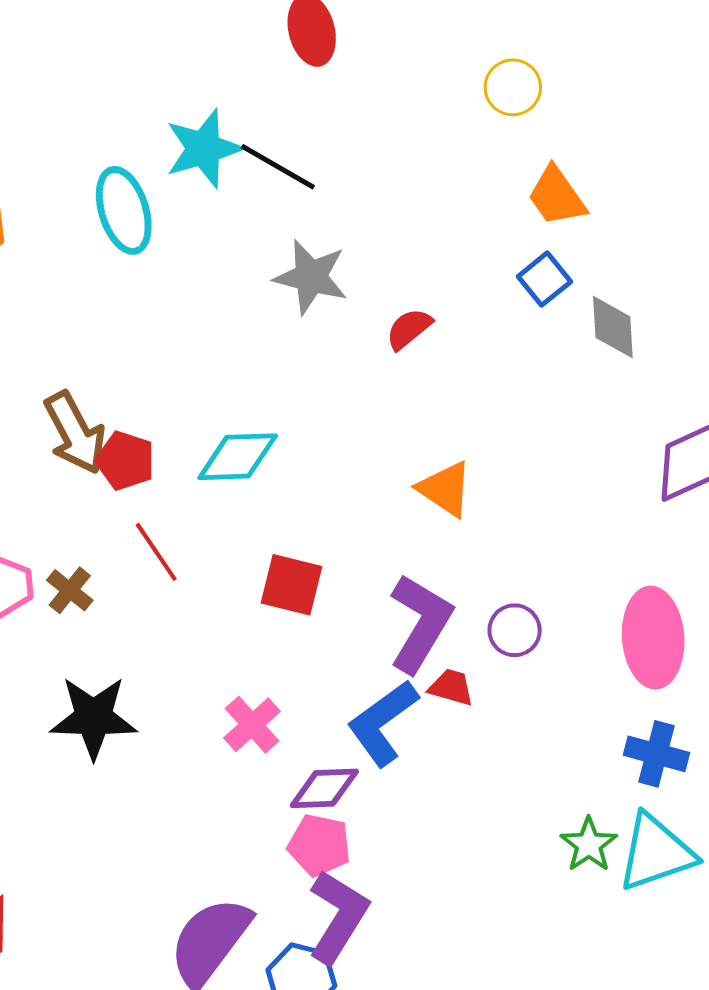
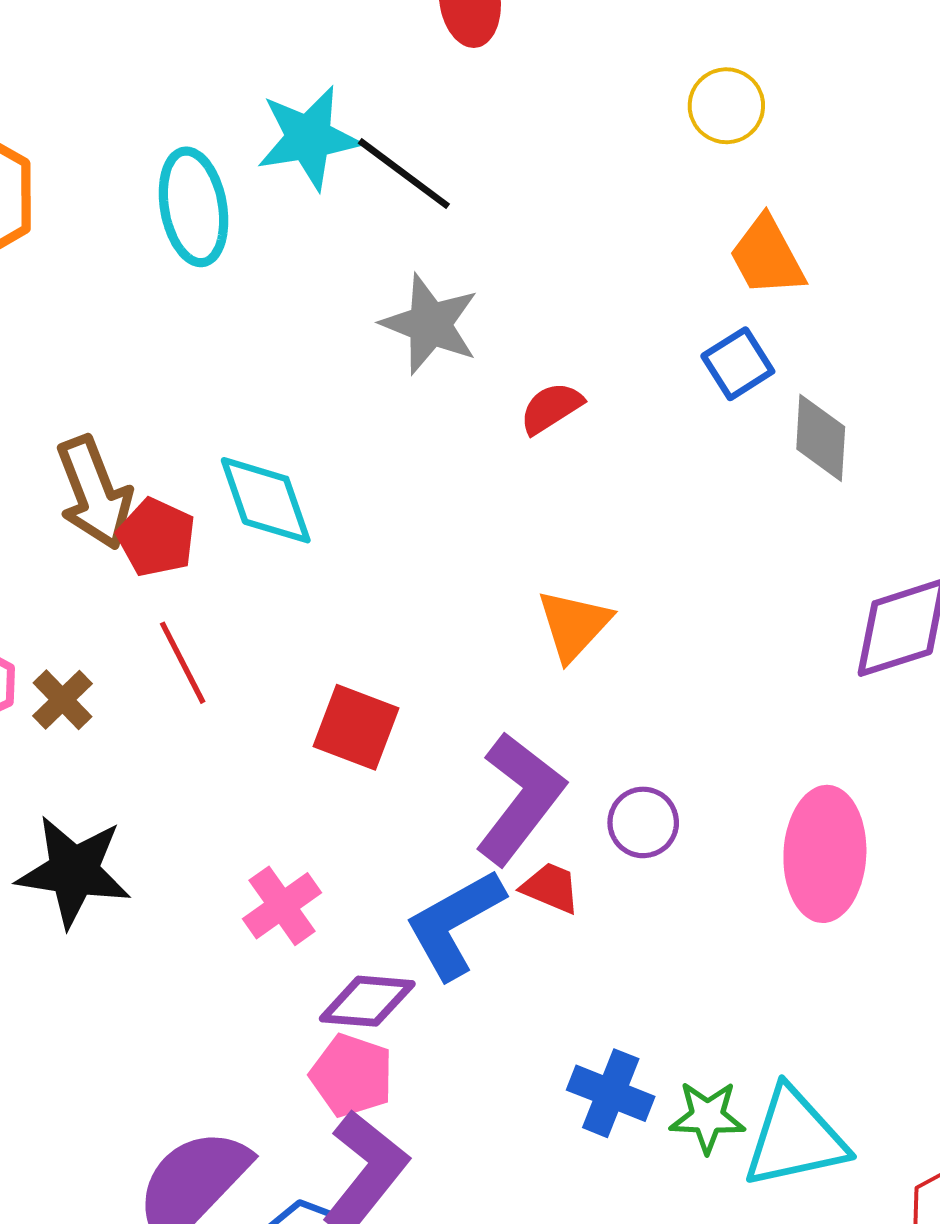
cyan diamond: (238, 457) -> (266, 500), moved, turned 66
orange triangle: (445, 489) -> (574, 625), turned 32
blue cross: (656, 754) -> (611, 1093), moved
green star: (589, 845) -> (707, 1117), turned 30

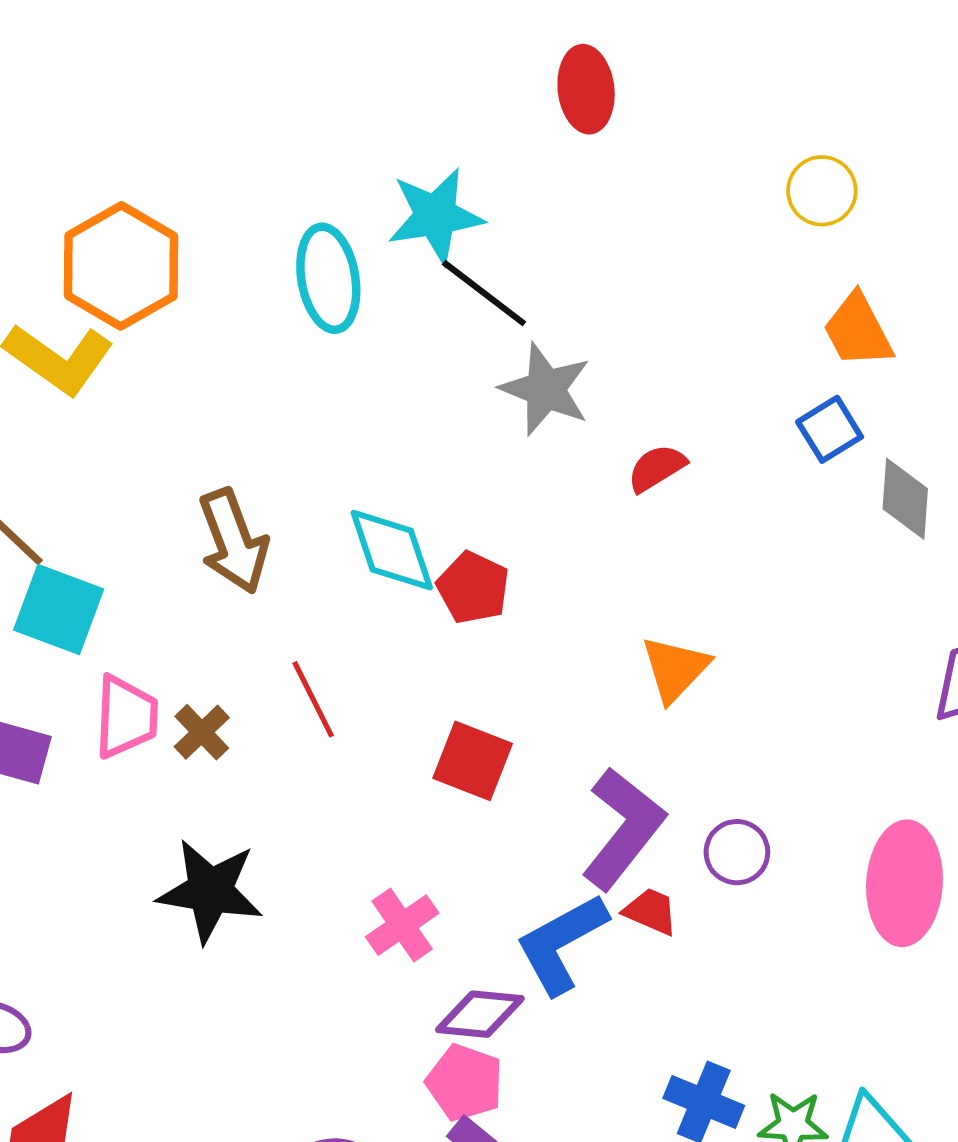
black line: (404, 174) -> (484, 293), moved
red pentagon: (156, 537) -> (473, 588), moved

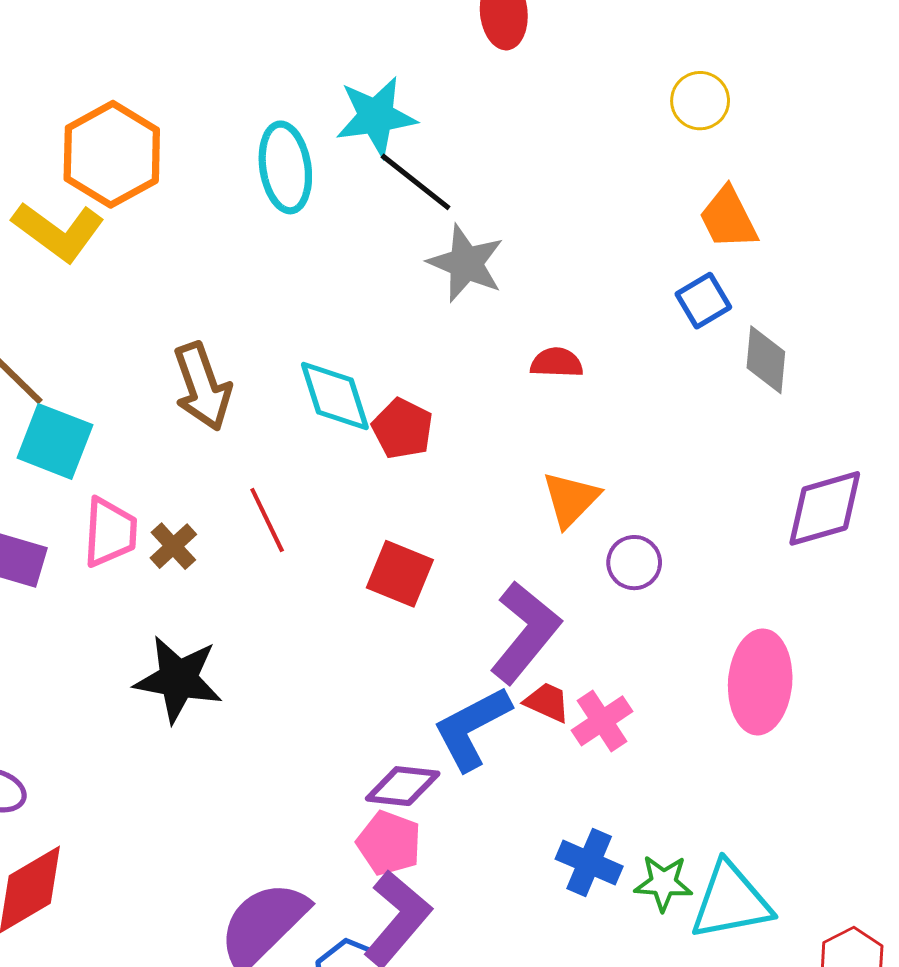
red semicircle: (657, 468) -> (557, 363), moved, turned 33
purple circle: (737, 852) -> (634, 563), moved
pink cross: (402, 925) -> (602, 721), moved

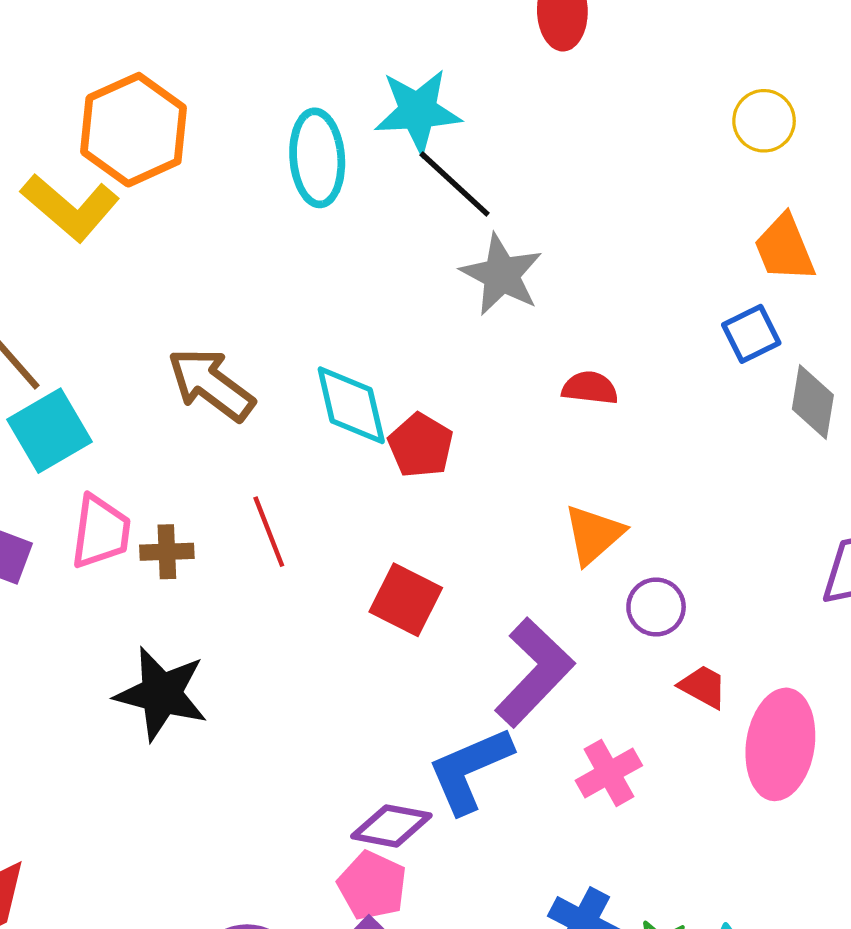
brown arrow: (202, 387) -> (211, 384), turned 142
cyan square: (55, 441) -> (50, 431), turned 34
brown cross: (173, 546) -> (167, 552), turned 36
red trapezoid: (547, 702) -> (703, 687), moved

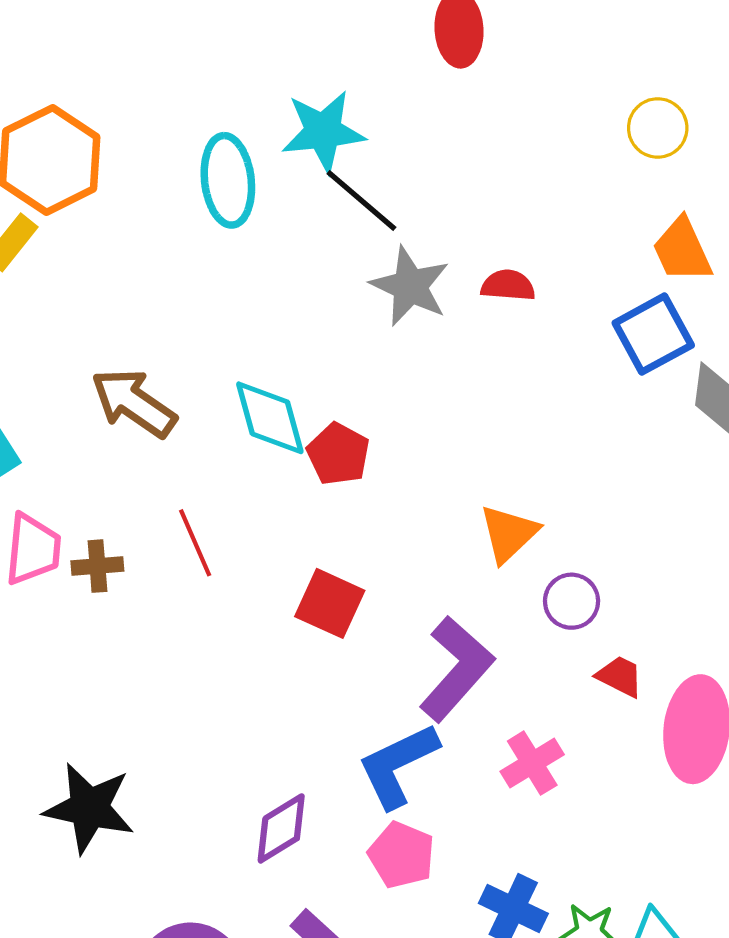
blue square: (751, 334) -> (653, 334), size x1.4
red semicircle: (590, 388) -> (508, 285), moved
black star: (161, 694) -> (89, 808), moved
purple diamond: (391, 826) -> (281, 828), moved, turned -40
pink pentagon: (372, 886) -> (401, 855), moved

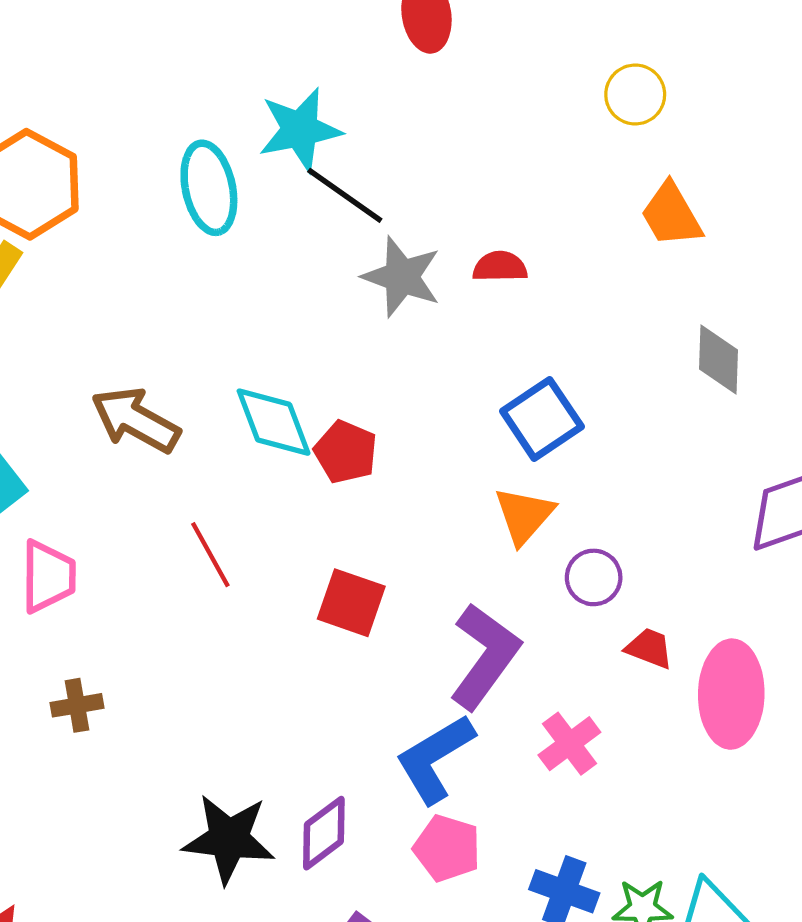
blue square: (653, 334) -> (542, 419), moved
brown cross: (97, 566) -> (77, 705), moved
black star: (89, 808) -> (229, 839), moved

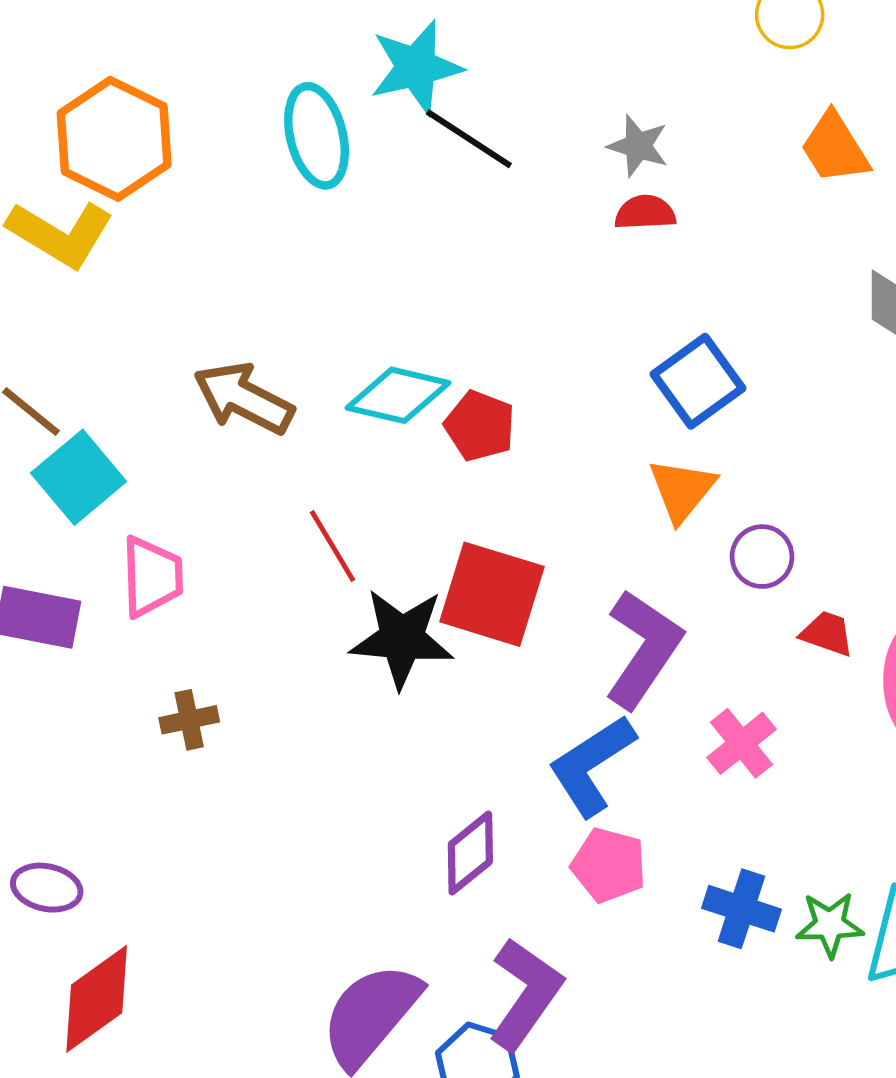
gray star: (402, 277) -> (638, 146), moved, size x0.7
cyan diamond: (274, 422) -> (398, 395), turned -54
red square: (351, 603) -> (492, 594), size x1.4
black star: (229, 839) -> (402, 638), moved

